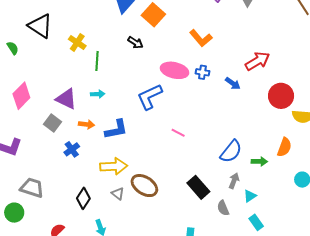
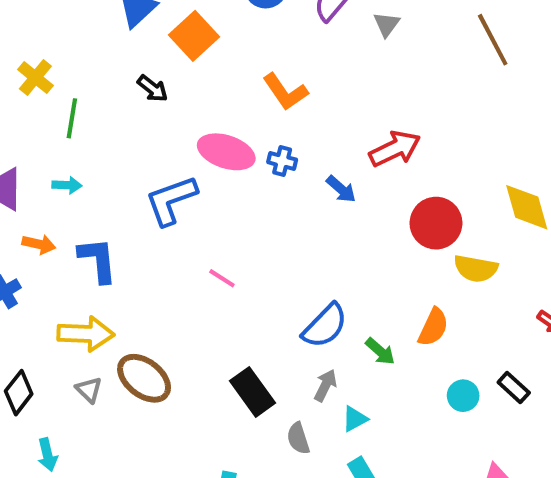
blue L-shape: (116, 129) -> (98, 260), turned -90
green arrow: (259, 161) -> (380, 351), turned 35

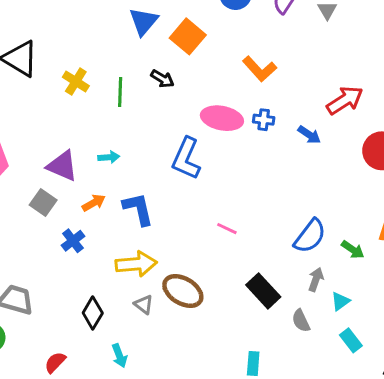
green line: (72, 118) -> (120, 92), moved
blue L-shape: (171, 200) -> (186, 159), turned -39
orange arrow: (39, 244) -> (94, 203), turned -35
pink line: (222, 278) -> (227, 229), moved

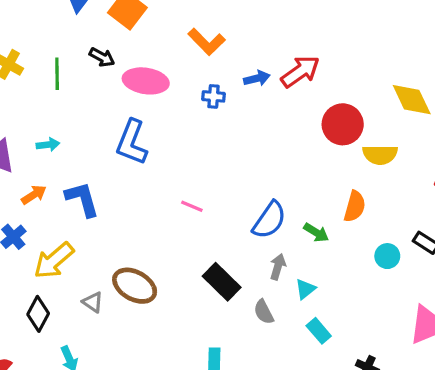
pink ellipse: (222, 118) -> (146, 81), moved
blue arrow: (309, 135) -> (257, 78), moved, turned -45
pink line: (227, 229) -> (192, 206), moved
yellow arrow: (136, 264) -> (54, 261), moved, turned 147

